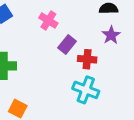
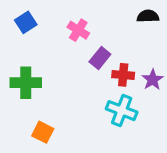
purple star: (111, 35) -> (153, 80), moved

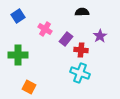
black semicircle: (148, 16) -> (82, 12), moved
pink cross: (78, 30) -> (45, 29), moved
purple star: (153, 80) -> (100, 36), moved

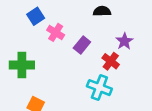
blue square: (18, 16) -> (36, 16), moved
red cross: (81, 50) -> (111, 61), moved, turned 32

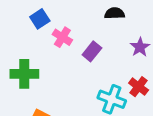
red cross: (111, 61) -> (139, 87), moved

